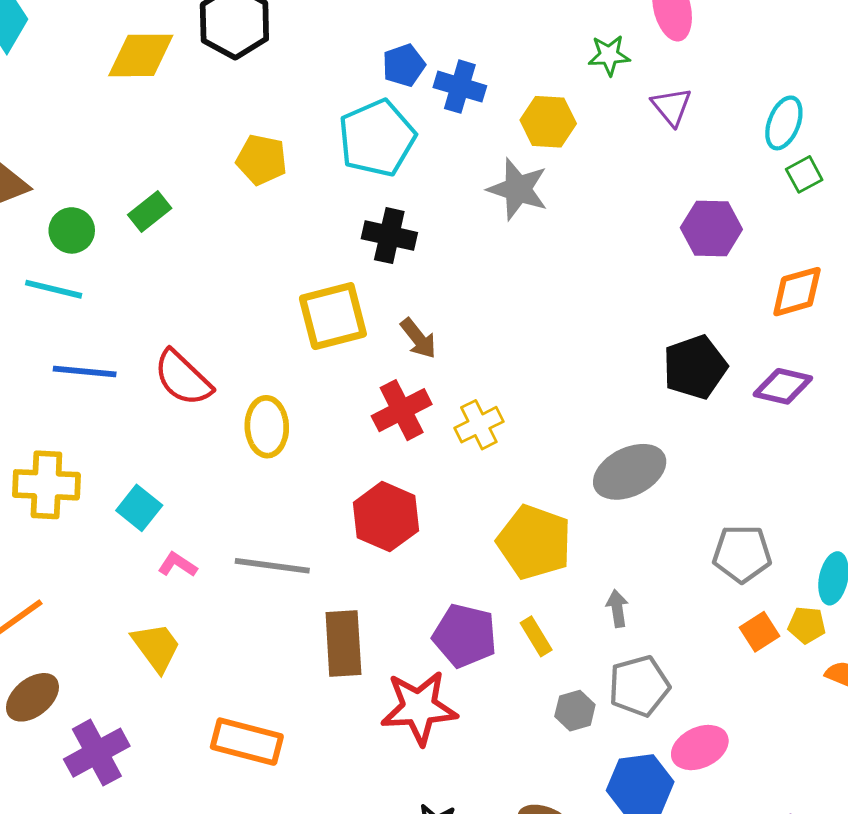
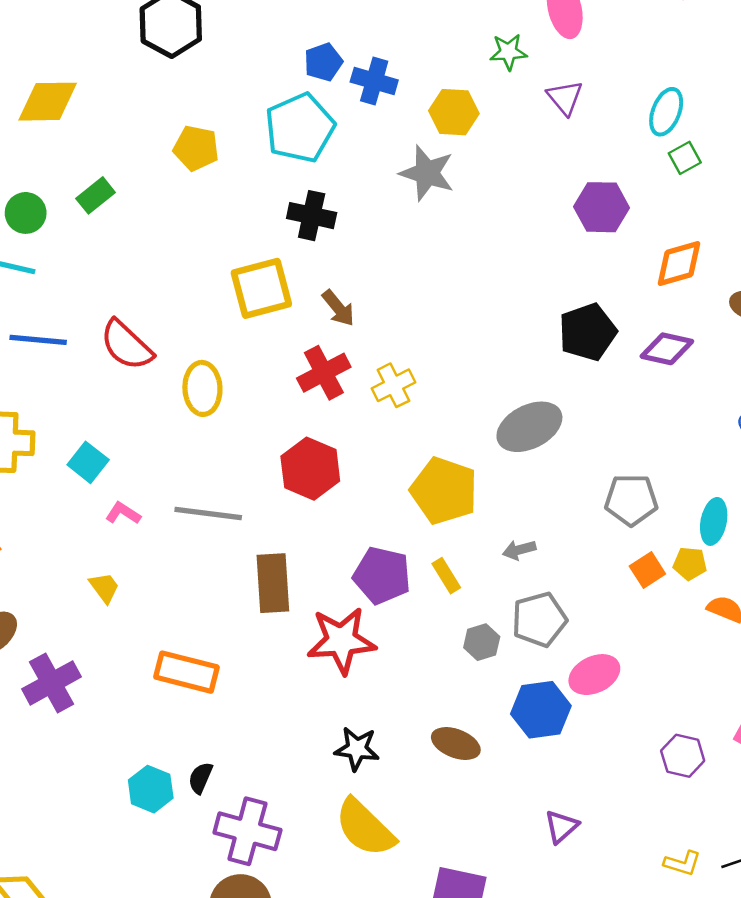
yellow diamond: (141, 55) -> (48, 102), moved
gray arrow: (617, 608) -> (519, 550), turned -96
yellow trapezoid: (156, 647) -> (104, 588), size x0.7

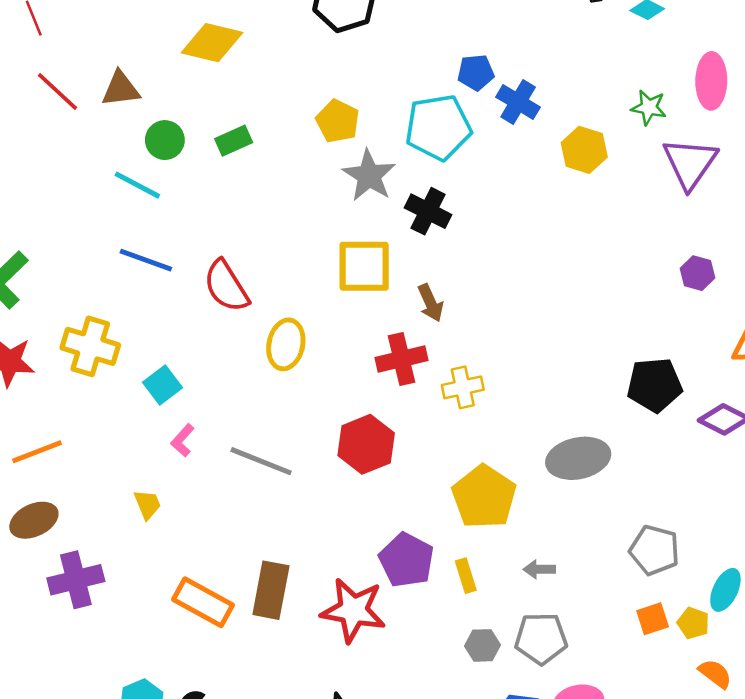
purple triangle: (565, 98) -> (690, 163), size x1.6
gray star: (427, 173) -> (369, 176), moved
purple hexagon: (602, 207) -> (697, 273), size x0.7
pink L-shape: (123, 513) -> (183, 440), turned -96
brown rectangle: (273, 583) -> (271, 590), moved

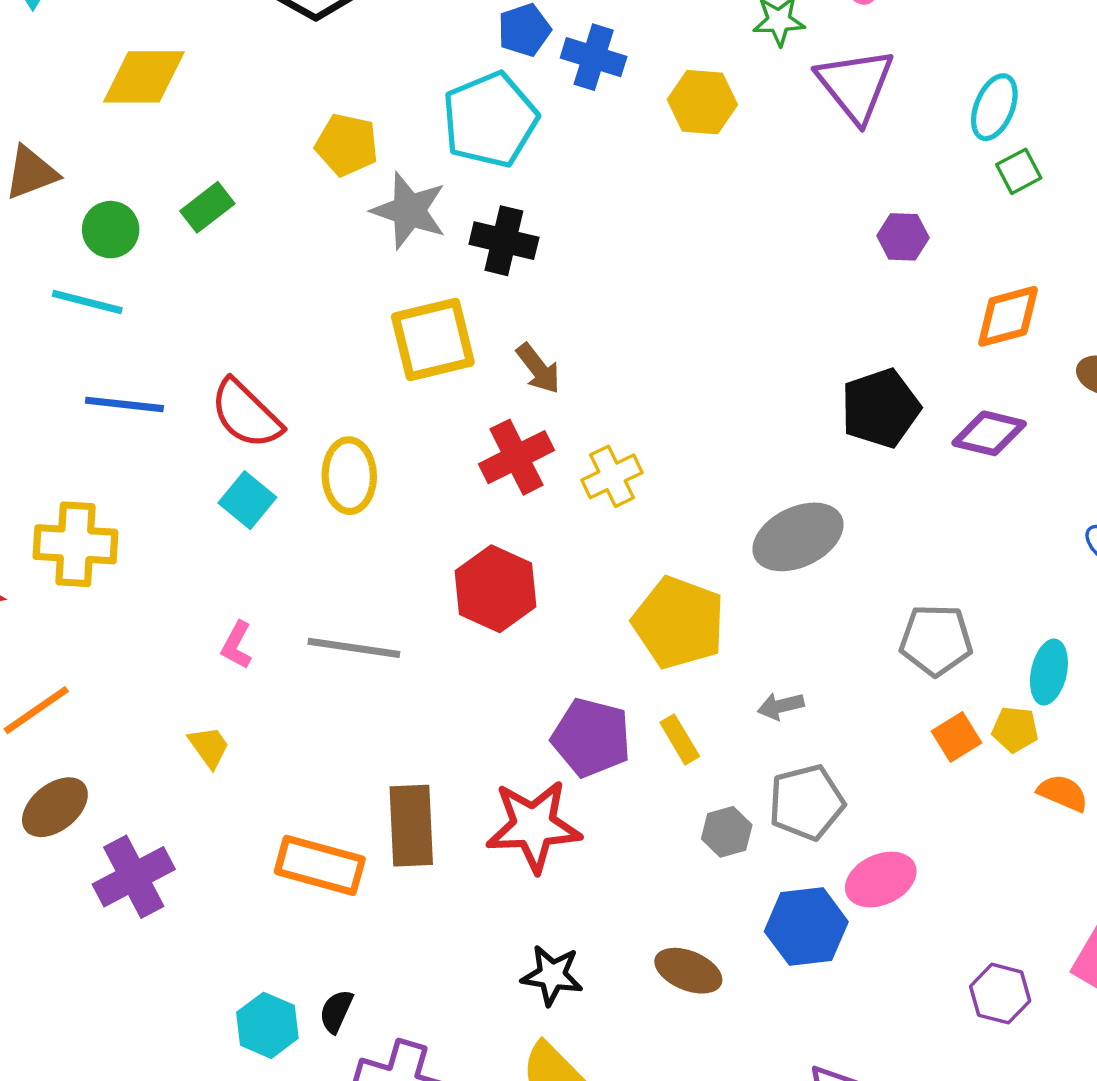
cyan square: (163, 385) -> (247, 500), moved

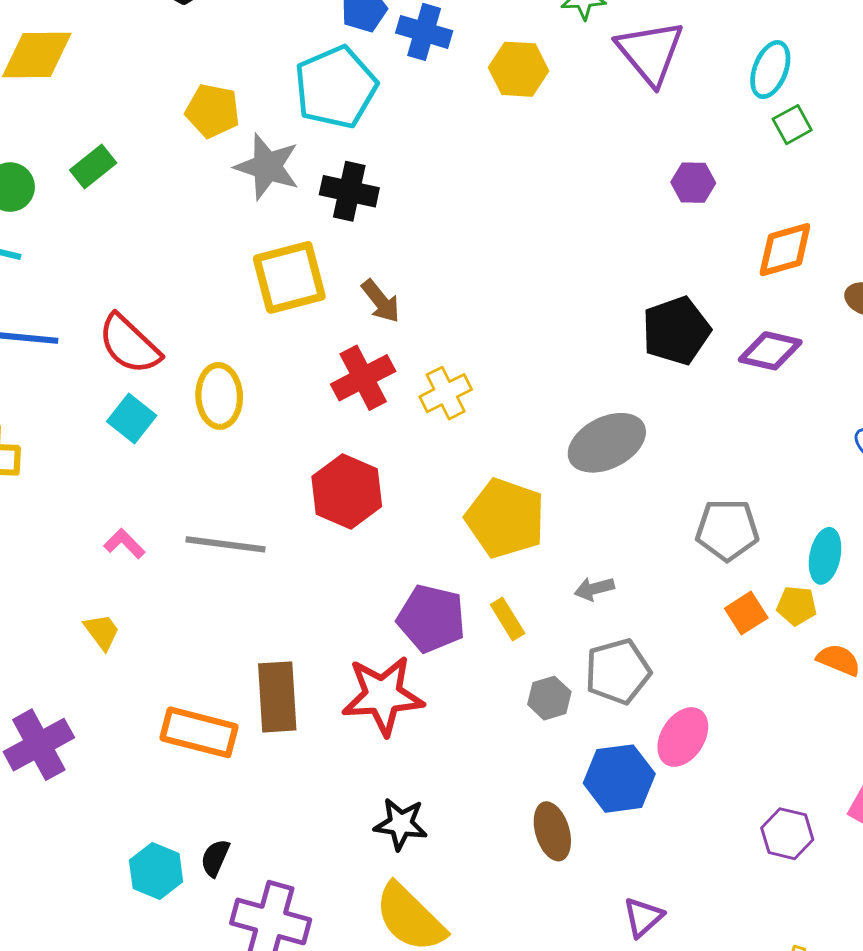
pink L-shape: (237, 645) -> (124, 544), turned 108
pink ellipse: (881, 880) -> (683, 737), turned -32
brown ellipse: (688, 971) -> (552, 831), moved, turned 52

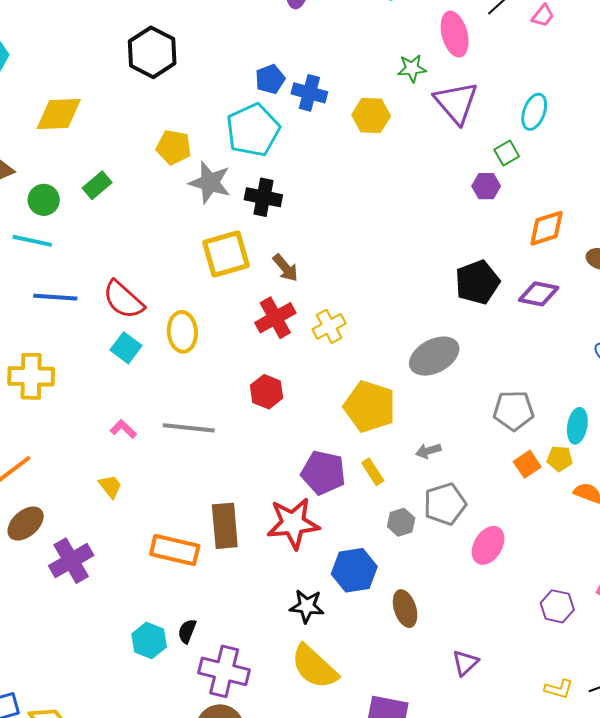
green square: (792, 125) -> (507, 153), moved
red hexagon: (347, 492) -> (267, 392), size x0.7
blue hexagon: (619, 779) -> (354, 570), moved

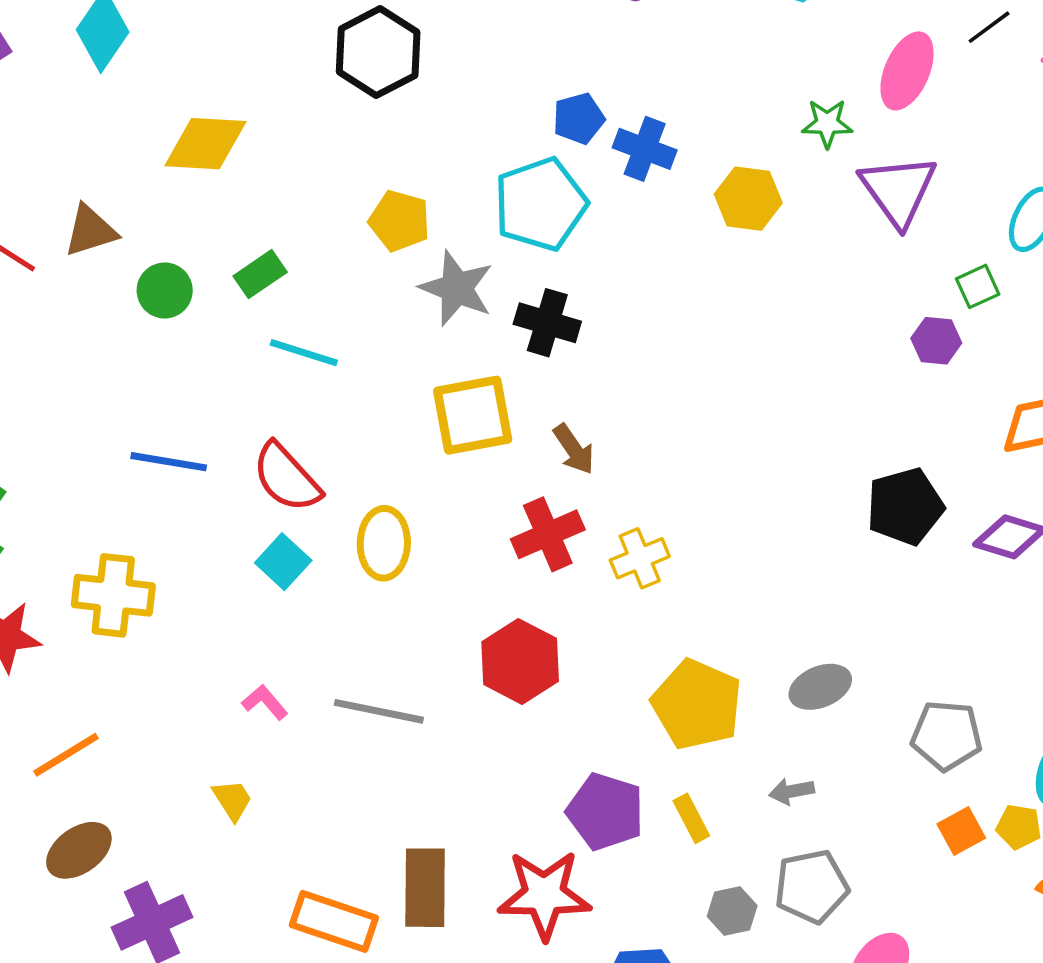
pink ellipse: (455, 34) -> (907, 71), turned 33
cyan line: (32, 241) -> (304, 353), moved
gray ellipse: (434, 356) -> (820, 687), moved, size x0.7
red hexagon: (267, 392) -> (520, 661), size x1.4

